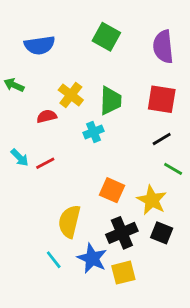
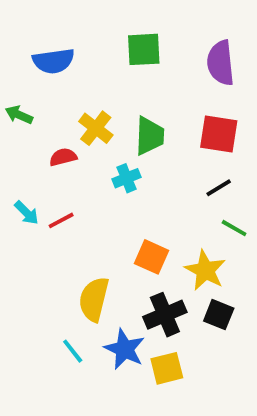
green square: (106, 37) -> (144, 49), turned -32

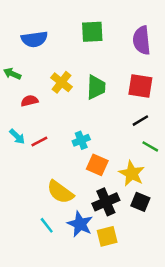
red semicircle: (63, 157) -> (29, 101), moved
cyan cross: (127, 178) -> (81, 140), moved
yellow semicircle: (94, 299) -> (60, 192), turned -68

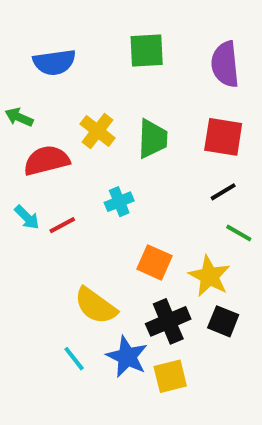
red semicircle: (29, 101) -> (47, 160), size x1.6
cyan cross: (81, 140) -> (119, 202), moved

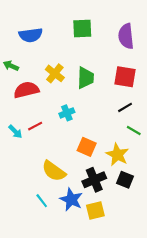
cyan arrow: (27, 217) -> (15, 132), moved

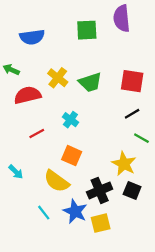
purple semicircle: (126, 36) -> (122, 18), moved
green trapezoid: (86, 78) -> (90, 82), turned 70
cyan cross: (67, 113) -> (70, 120), turned -32
cyan arrow: (15, 132) -> (16, 172), moved
orange square: (87, 147) -> (72, 156), moved

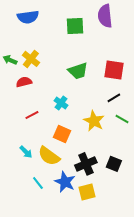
blue semicircle: (32, 37) -> (28, 17), moved
yellow cross: (58, 78) -> (31, 59), moved
red semicircle: (27, 95) -> (24, 82), size x0.7
yellow star: (124, 164) -> (94, 121), moved
cyan arrow: (16, 172) -> (26, 152), moved

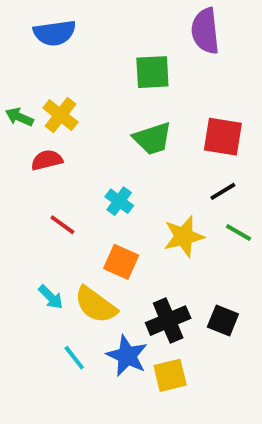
green square: (75, 26) -> (152, 72), moved
red line: (32, 115) -> (62, 225), turned 64
yellow star: (94, 121) -> (184, 236), turned 30

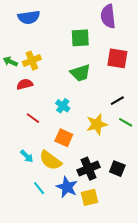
yellow cross: (60, 115) -> (32, 61), turned 30
red square: (223, 137) -> (117, 58), moved

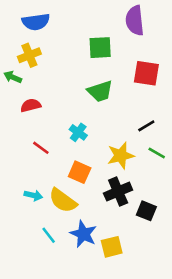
yellow cross: (32, 61) -> (29, 55), moved
cyan arrow: (27, 156) -> (33, 195), turned -32
black cross: (89, 169) -> (118, 192), moved

